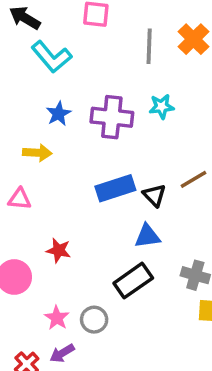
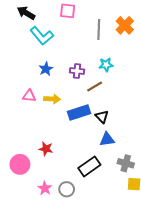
purple cross: (112, 117) -> (77, 71), size x0.6
yellow arrow: (37, 153) -> (52, 99), moved
brown line: (193, 179) -> (95, 87), moved
pink triangle: (20, 199) -> (29, 96), moved
blue triangle: (147, 236) -> (107, 139), moved

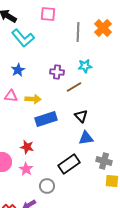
blue star: (46, 69) -> (18, 70), moved
blue rectangle: (79, 112) -> (46, 119), moved
pink star: (45, 188) -> (26, 169), moved

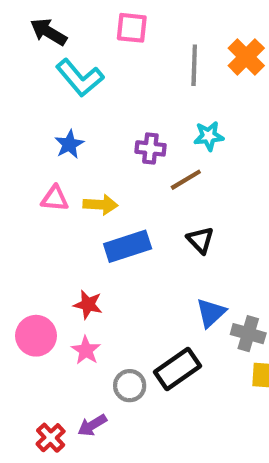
blue triangle: (86, 138) -> (211, 313), moved, turned -35
black rectangle: (69, 164) -> (178, 369), moved

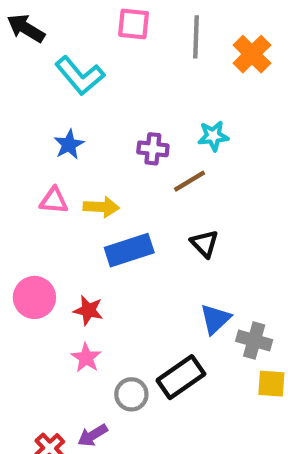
black arrow: (49, 32) -> (26, 28), moved
gray line: (194, 65) -> (196, 37), moved
pink circle: (36, 336) -> (34, 297), moved

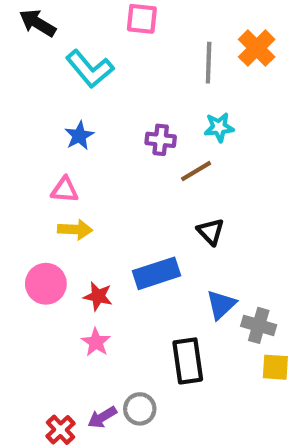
gray line: (196, 37) -> (209, 63), moved
yellow arrow: (101, 207) -> (75, 230), moved
blue rectangle: (129, 250) -> (156, 273), moved
black rectangle: (181, 377) -> (188, 361), turned -63
gray circle: (131, 394) -> (140, 409), moved

